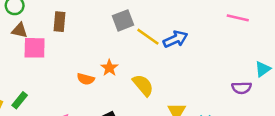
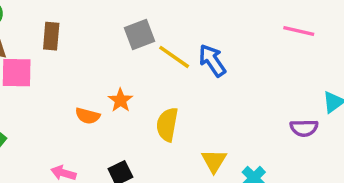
blue arrow: (175, 39) -> (212, 60), turned -100
yellow semicircle: (143, 85) -> (167, 125), turned -130

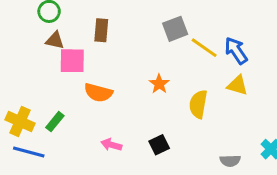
orange semicircle: (88, 116) -> (98, 93), moved, size x1.4
yellow triangle: (214, 161) -> (237, 85), moved, turned -45

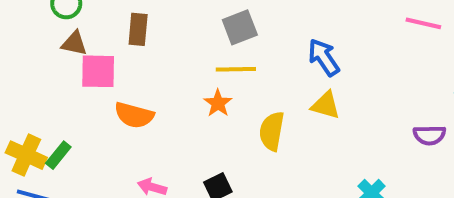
yellow line: (204, 48) -> (236, 69), moved, turned -36
green rectangle: (55, 122) -> (58, 155), moved

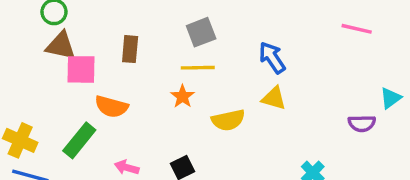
brown rectangle: (138, 29) -> (130, 49), moved
brown triangle: (74, 43) -> (61, 46), size x1.4
yellow semicircle: (272, 131) -> (228, 120), turned -112
green rectangle: (58, 155) -> (79, 140), moved, size x1.5

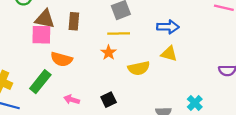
brown triangle: (61, 46) -> (45, 19), moved
blue arrow: (272, 58) -> (168, 27), turned 125

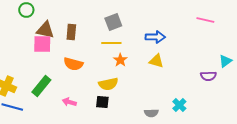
orange star: (109, 53) -> (120, 60), moved
orange semicircle: (62, 59) -> (73, 64), moved
yellow semicircle: (139, 68) -> (108, 84), moved
black square: (109, 100) -> (102, 102), turned 32

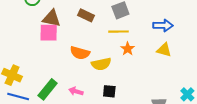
brown rectangle: (71, 32) -> (86, 15), moved, turned -70
yellow semicircle: (108, 84) -> (101, 64), moved
green rectangle: (41, 86) -> (48, 89), moved

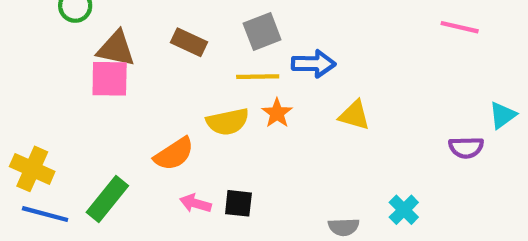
blue arrow: (163, 25) -> (314, 64), moved
orange semicircle: (80, 53) -> (174, 154), moved, turned -48
yellow semicircle: (101, 64) -> (228, 122), moved
pink arrow: (76, 91) -> (195, 203), moved

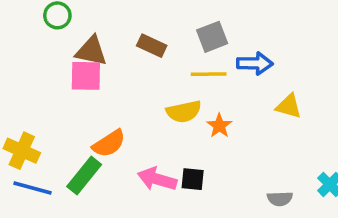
orange star: (277, 113) -> (219, 126), moved
orange semicircle: (174, 154) -> (109, 144), moved
pink arrow: (195, 203) -> (157, 179), size x1.5

